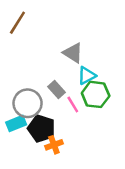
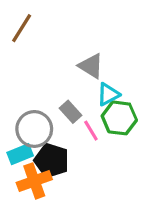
orange cross: (54, 145) -> (34, 181), moved, size x1.5

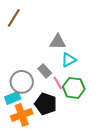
gray triangle: (91, 66) -> (58, 42), turned -30
green hexagon: (119, 118) -> (74, 88), moved
black pentagon: (52, 160) -> (46, 104), moved

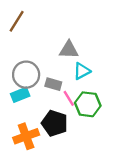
gray rectangle: (45, 71) -> (53, 84), turned -32
gray circle: (22, 82) -> (26, 75), moved
cyan rectangle: (13, 98) -> (20, 95), moved

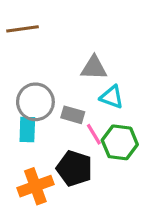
brown line: (17, 21) -> (22, 29), turned 50
cyan triangle: (82, 71) -> (112, 97), turned 48
cyan rectangle: (20, 95) -> (27, 129), turned -66

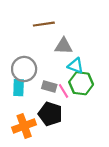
brown line: (22, 29) -> (44, 24), moved
gray rectangle: (73, 115) -> (49, 87), moved
green hexagon: (120, 142) -> (81, 83), moved

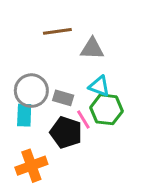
gray triangle: (64, 46) -> (92, 49), moved
gray rectangle: (49, 87) -> (63, 98), moved
black pentagon: (50, 114) -> (66, 132), moved

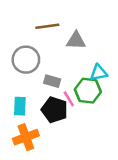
cyan triangle: (99, 86) -> (99, 73), moved, turned -30
gray circle: (31, 91) -> (26, 60), moved
cyan rectangle: (24, 115) -> (20, 106), moved

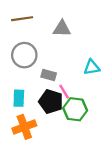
brown line: (47, 26) -> (22, 19), moved
gray triangle: (76, 41) -> (62, 29), moved
green hexagon: (88, 91) -> (75, 109), moved

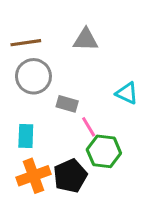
brown line: (22, 19) -> (26, 43), moved
cyan triangle: (92, 67) -> (127, 93), turned 35
black pentagon: (51, 102) -> (70, 176), moved, turned 30

